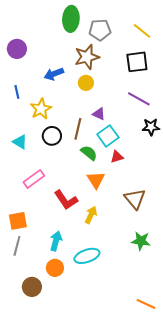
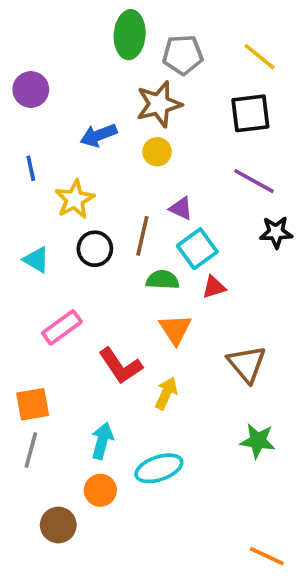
green semicircle: (89, 153) -> (163, 280), turned -36

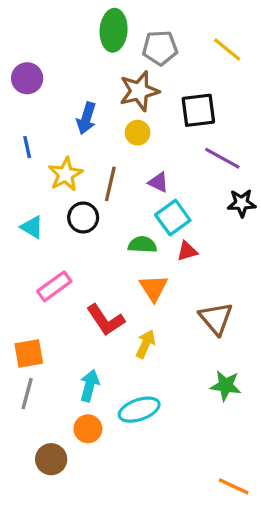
black square: (250, 113) -> (198, 110), moved
blue arrow: (99, 135) -> (86, 118), turned -52
brown line: (142, 236) -> (110, 184), moved

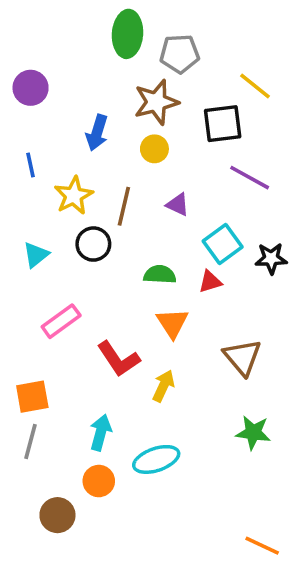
yellow line: (227, 49) -> (255, 86), moved
black star: (242, 203) -> (271, 258), moved
cyan square: (173, 218) -> (223, 244), moved
cyan triangle: (32, 227) -> (36, 255), turned 50

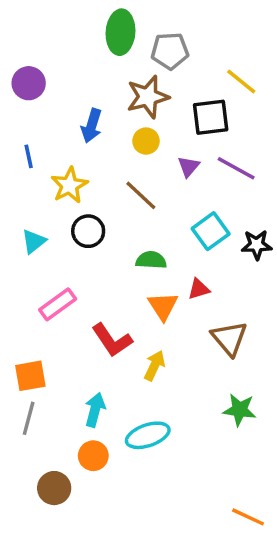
purple triangle: (178, 205) -> (189, 167), moved, turned 45
brown line: (124, 206) -> (141, 195), moved, turned -60
red triangle: (210, 282) -> (199, 289), moved

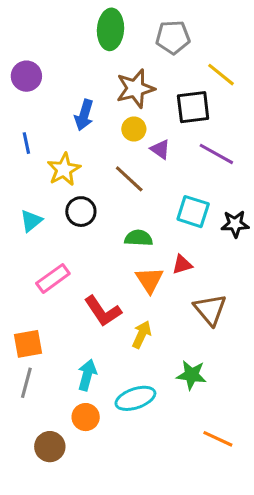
gray pentagon: (170, 51) -> (173, 37), moved
purple triangle: (189, 167) -> (160, 149), moved, turned -35
cyan square: (211, 231) -> (193, 212), turned -36
green star: (240, 410) -> (191, 375), moved
orange line: (248, 517) -> (218, 439), moved

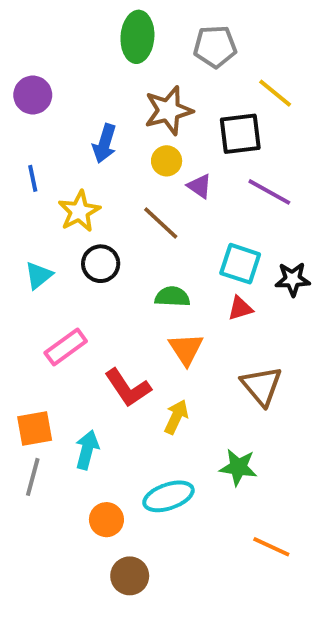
red triangle: (182, 264) -> (240, 308), moved
cyan arrow: (87, 375) -> (87, 450), moved
brown circle: (50, 447) -> (130, 576), moved

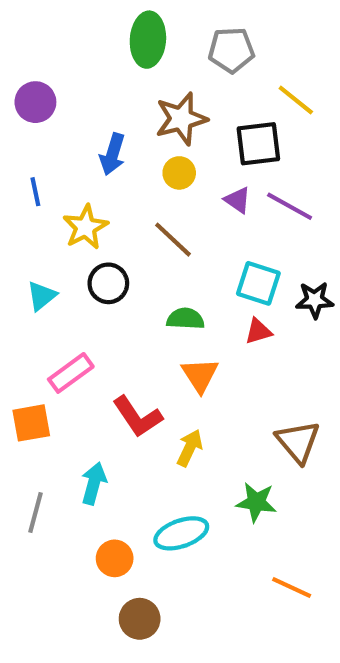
purple triangle: (200, 186) -> (238, 200), moved
brown triangle: (262, 386) -> (298, 442), moved
orange square: (35, 429) -> (31, 423), moved

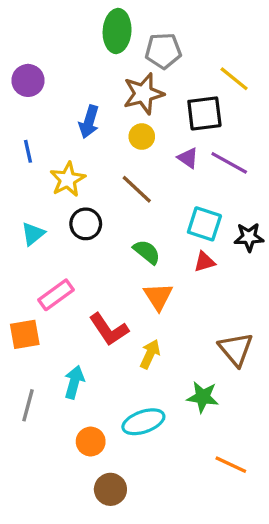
gray pentagon: (231, 50) -> (163, 51), moved
green semicircle: (185, 319) -> (147, 252), turned 36

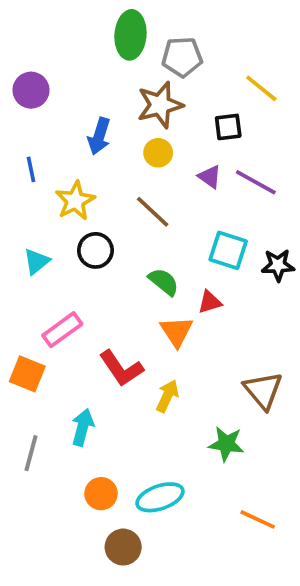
black square: (204, 113) -> (228, 127), size x0.7
red triangle: (204, 262) -> (210, 302), moved
orange square: (25, 334) -> (27, 374), turned 32
cyan ellipse: (143, 422) -> (160, 497), moved

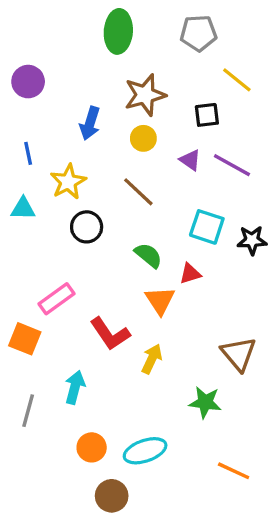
gray pentagon: (182, 57) -> (198, 33), moved
cyan triangle: (37, 261) -> (23, 209), moved, turned 40

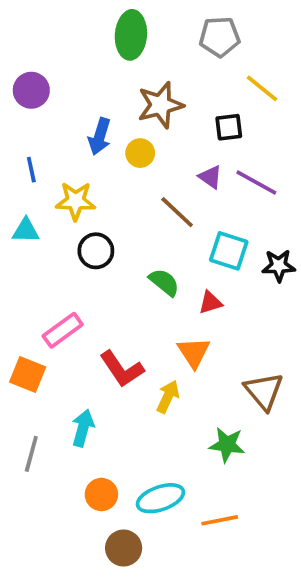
yellow circle: (143, 138) -> (140, 153), moved
yellow star: (68, 182) -> (76, 201), turned 30
brown line: (138, 192) -> (177, 212), moved
orange triangle: (160, 300) -> (194, 352), moved
orange line: (234, 471) -> (220, 520), moved, turned -36

